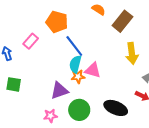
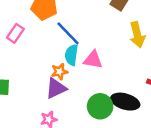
orange star: (78, 77) -> (60, 72), moved
green circle: (79, 110) -> (100, 106), moved

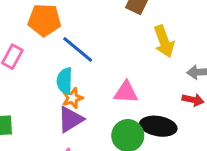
cyan semicircle: (72, 55) -> (65, 81), moved
pink triangle: (93, 60) -> (126, 92), moved

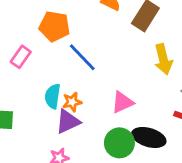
cyan semicircle: (65, 81) -> (53, 96), moved
pink triangle: (126, 92) -> (122, 102), turned -35

